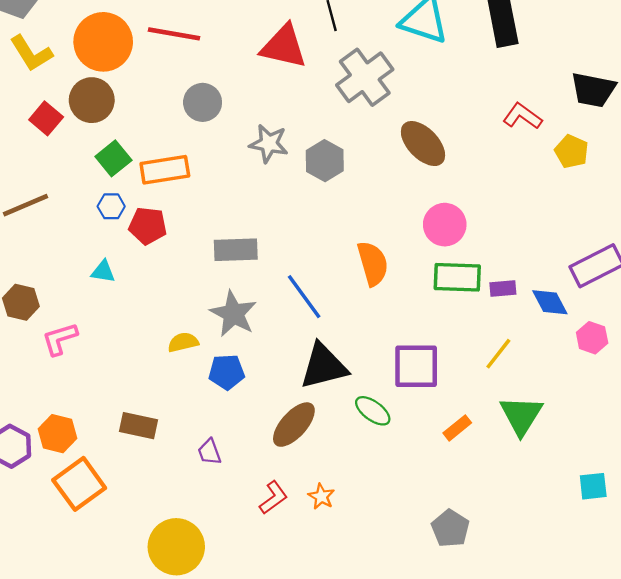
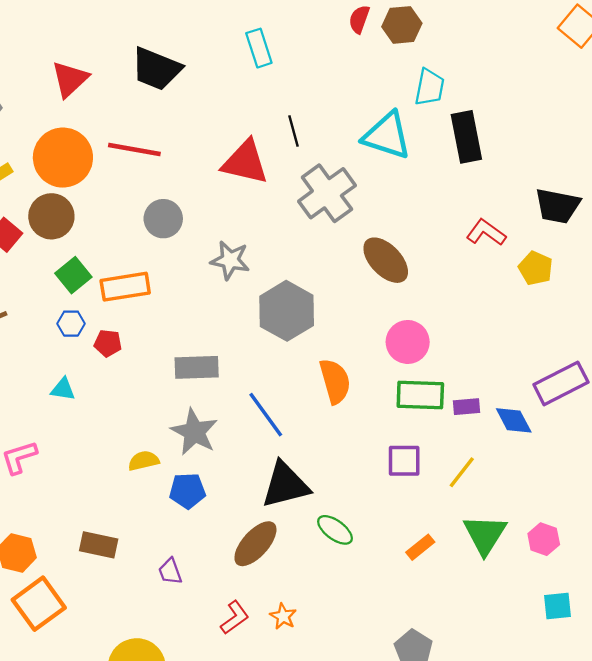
gray hexagon: (325, 161) -> (287, 311), moved, size x1.4
red pentagon: (148, 226) -> (108, 343), size x0.7
pink hexagon: (592, 338) -> (544, 539), moved
purple square: (416, 366) -> (404, 461), moved, size x0.7

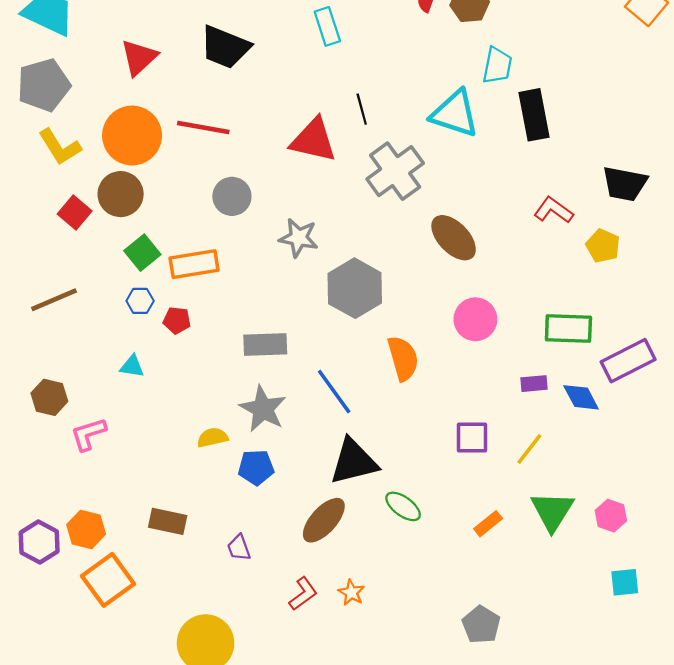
green rectangle: (420, 395) -> (568, 328), moved

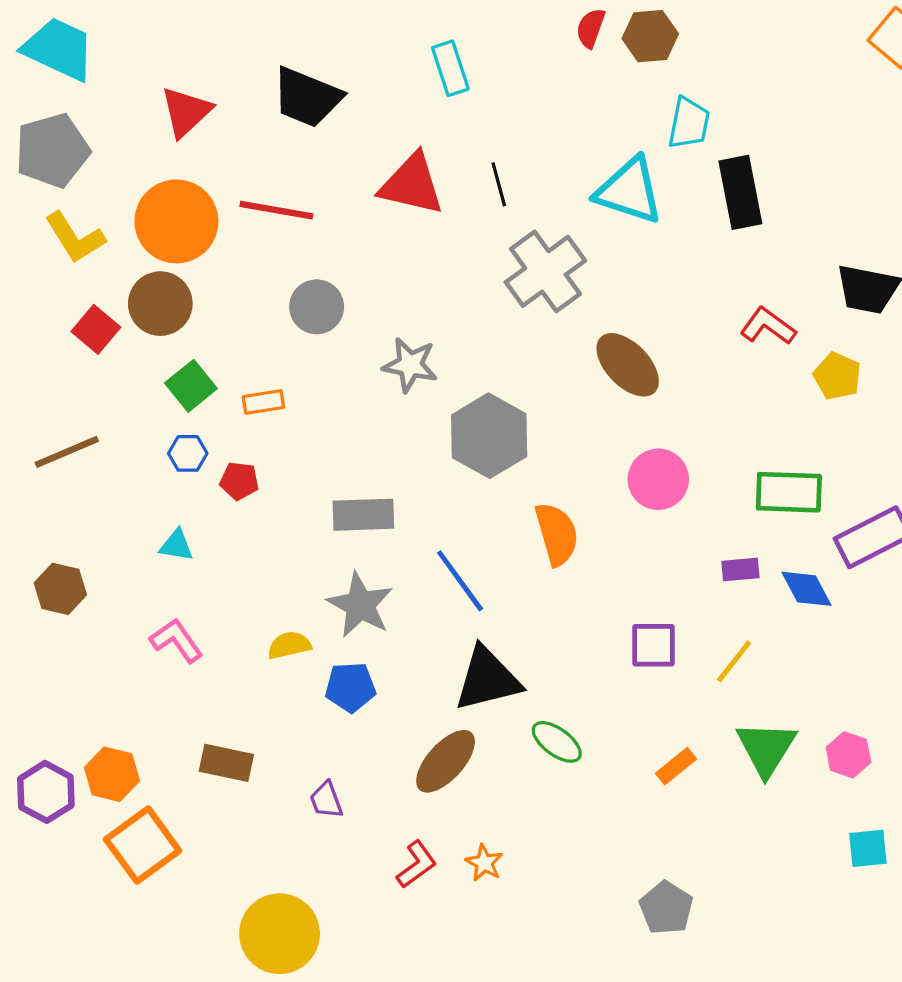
red triangle: (313, 140) -> (412, 184), moved
orange rectangle: (194, 264) -> (263, 402), size x0.6
pink L-shape: (88, 434) -> (176, 640), moved, turned 72

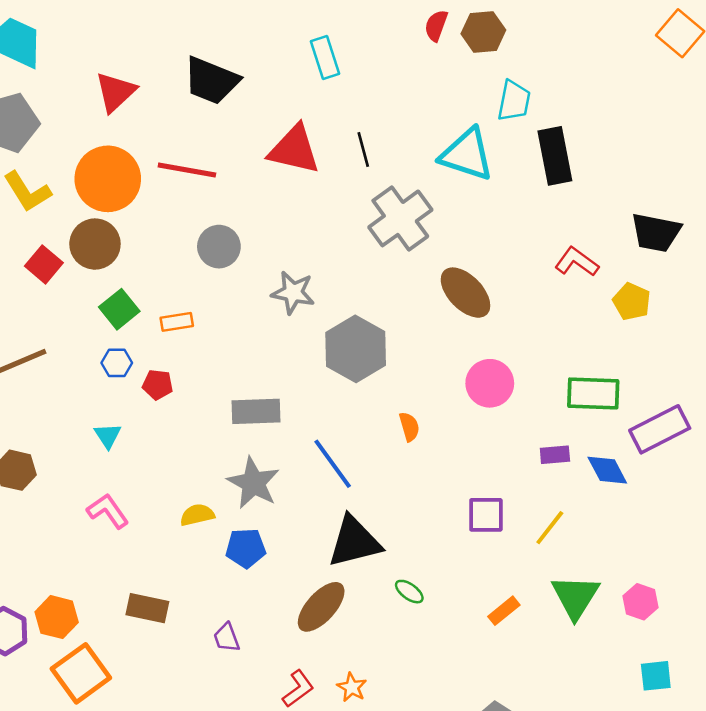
orange semicircle: (557, 534) -> (409, 427), size x0.6
cyan triangle: (176, 545) -> (108, 436), turned 48
green ellipse: (557, 742) -> (409, 592), size x0.7

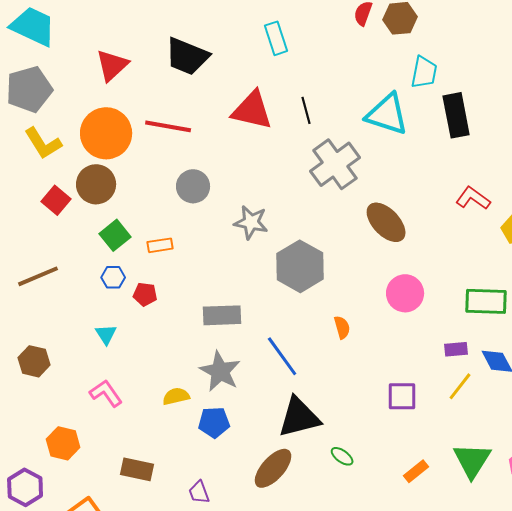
yellow line: (550, 528) -> (460, 386), moved
orange hexagon: (57, 617) -> (63, 443), moved

